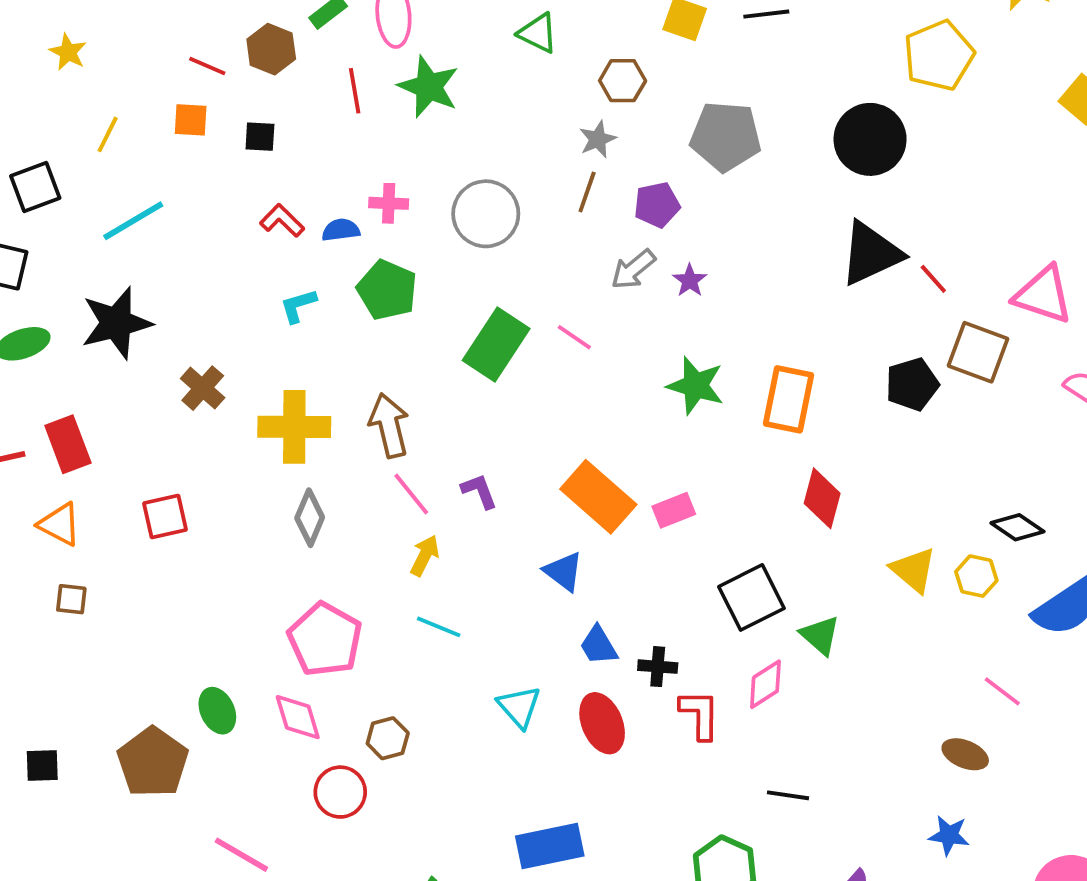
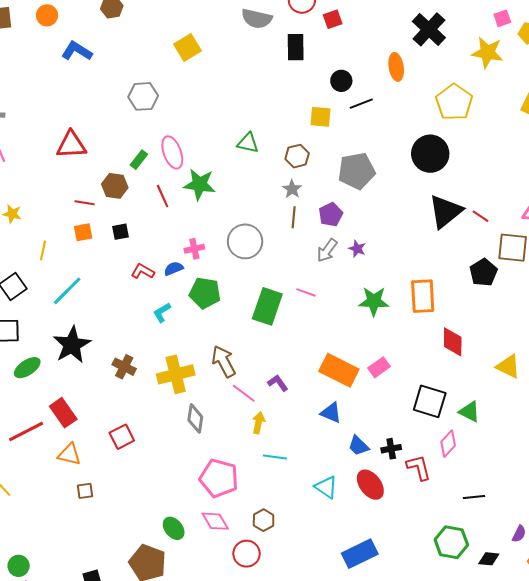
black square: (751, 597) -> (430, 401), turned -32

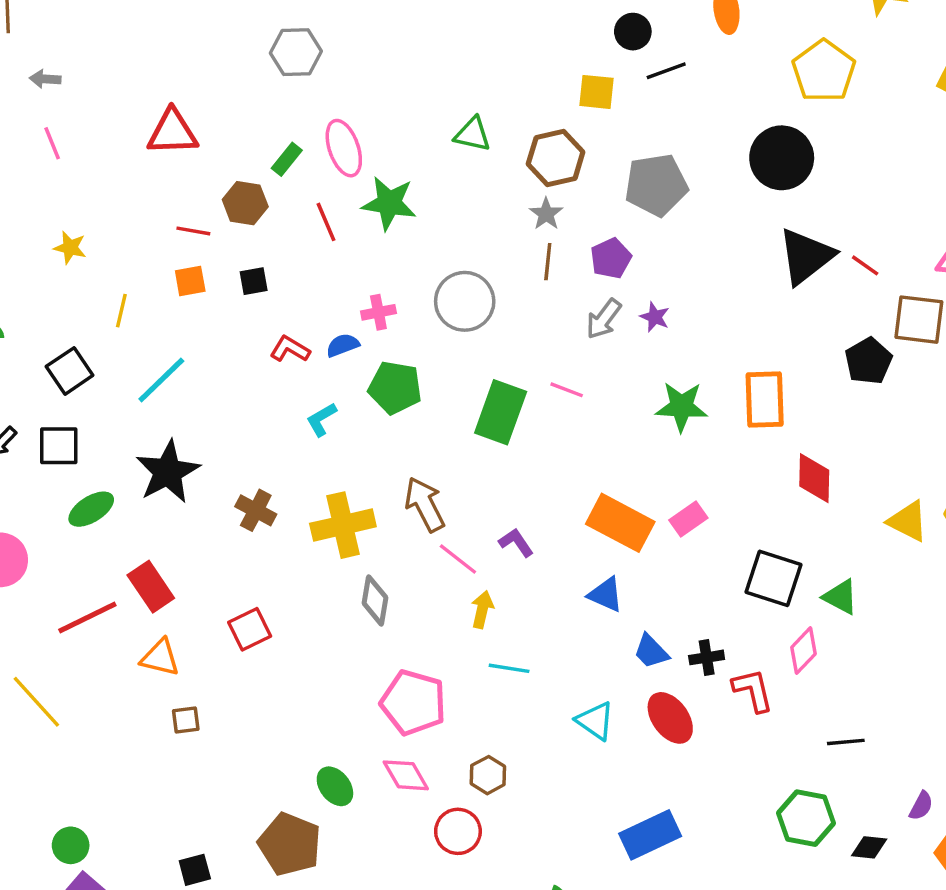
brown hexagon: (297, 156) -> (556, 158), size x1.4

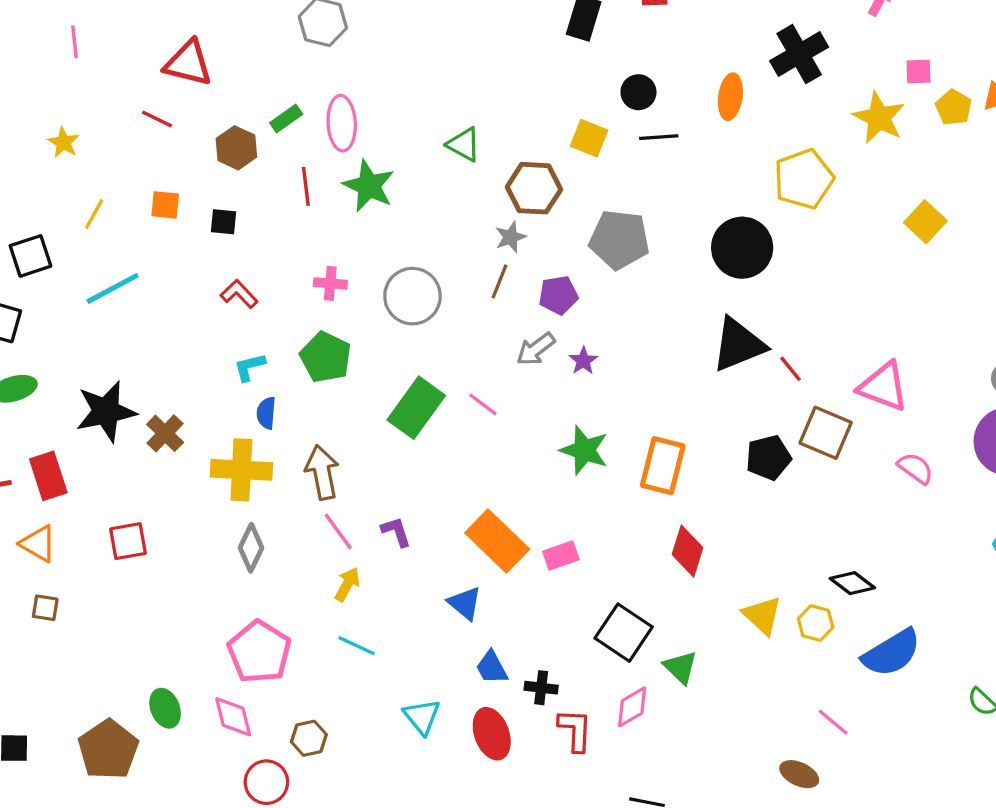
red line: (193, 231) -> (157, 119), moved
blue semicircle: (343, 345) -> (266, 413), moved, turned -80
black star: (168, 472) -> (106, 411), moved

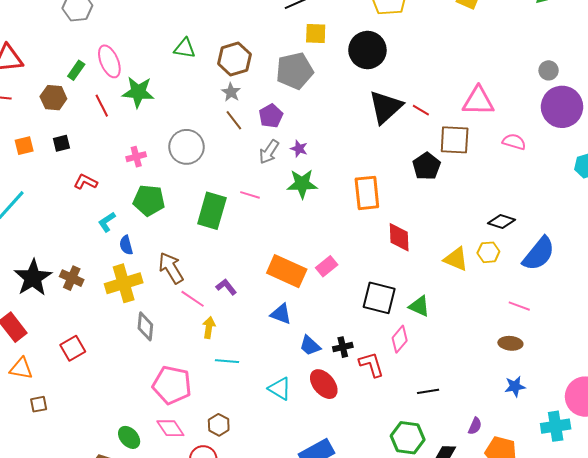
yellow square: (589, 138) -> (316, 34), moved
brown line: (499, 281) -> (234, 120), turned -40
green star: (584, 450) -> (302, 184), moved

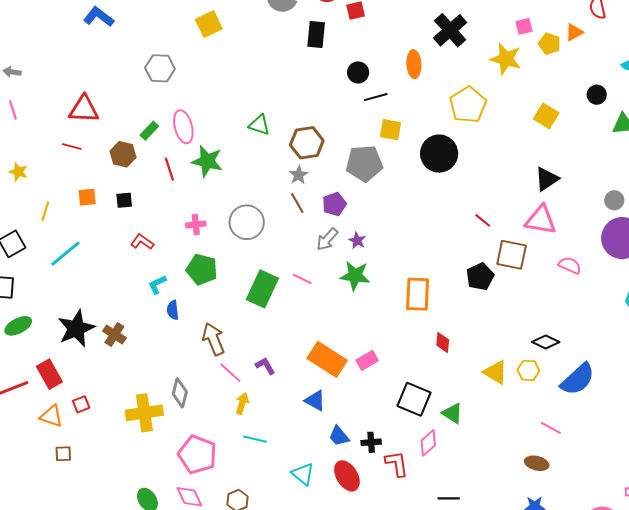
black triangle: (386, 107) -> (547, 179), moved, size x0.7
red diamond: (399, 237) -> (443, 342), size x0.7
yellow cross: (124, 283) -> (144, 413), moved
red square: (73, 348) -> (81, 404), moved, size x0.7

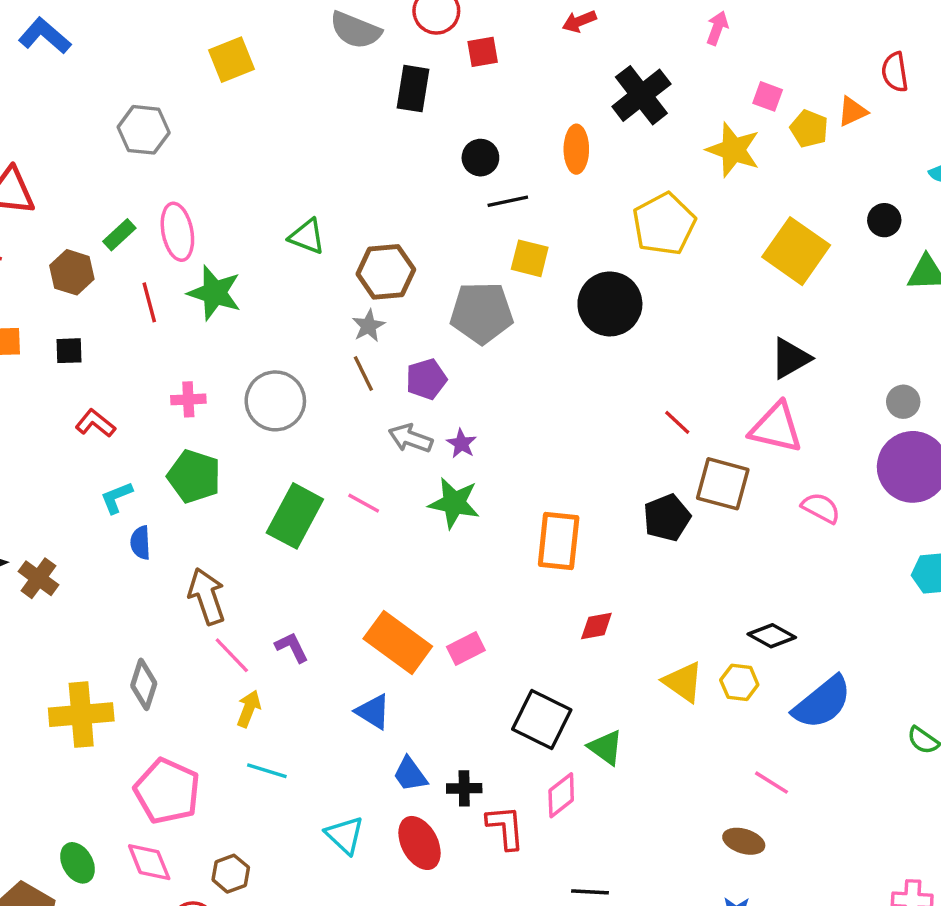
pink square: (524, 26) -> (768, 96), turned 30
yellow square: (546, 116) -> (796, 251), size x1.5
gray arrow: (327, 239) -> (410, 438), turned 65
red diamond: (443, 342) -> (596, 626), turned 70

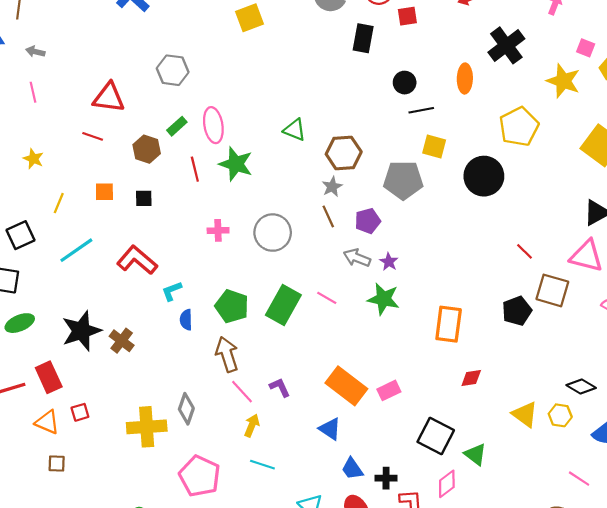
gray hexagon: (144, 130) -> (173, 70), moved
red L-shape: (95, 423) -> (137, 260), moved, size x1.6
green pentagon: (194, 476) -> (232, 306), moved

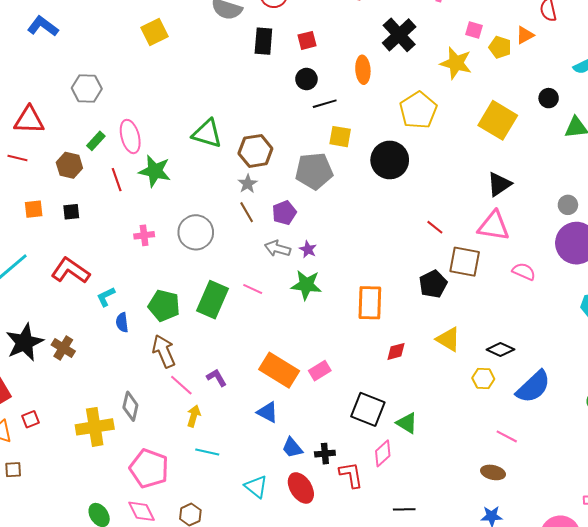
red square: (407, 16) -> (307, 40), moved
green triangle: (295, 130) -> (207, 134), size x1.4
yellow triangle: (525, 414) -> (448, 339), moved

